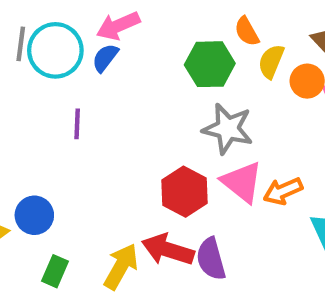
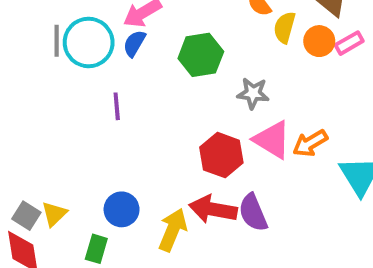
green hexagon: (210, 64) -> (201, 55), moved
gray star: (228, 129) -> (253, 93), size x0.7
blue circle: (34, 215) -> (122, 209), moved
green rectangle: (55, 271) -> (96, 249), moved

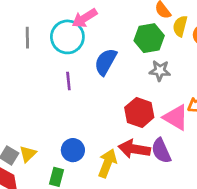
cyan circle: (89, 42) -> (67, 37), moved
blue semicircle: (134, 43) -> (106, 62), moved, size x1.5
green hexagon: (201, 55) -> (149, 38), moved
pink triangle: (272, 140) -> (176, 117), moved

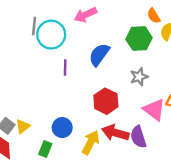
cyan circle: (67, 37) -> (51, 35), moved
gray star: (160, 71) -> (139, 77), moved, turned -30
red hexagon: (139, 112) -> (106, 101), moved

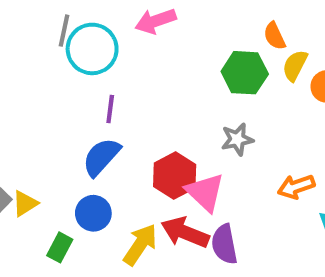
blue semicircle: (99, 55) -> (101, 157), moved
pink triangle: (154, 110) -> (205, 192), moved

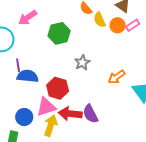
yellow semicircle: (295, 65) -> (100, 20), turned -35
green hexagon: (245, 73) -> (59, 33), moved
blue semicircle: (101, 157) -> (28, 76), moved, turned 70
pink triangle: (205, 192) -> (46, 107), moved, turned -45

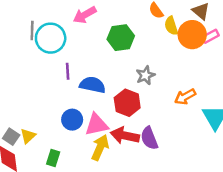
orange circle: (118, 25) -> (192, 35), size x1.5
blue semicircle: (28, 76) -> (92, 85), moved
red hexagon: (58, 88) -> (127, 103), moved
blue circle: (24, 117) -> (72, 120), moved

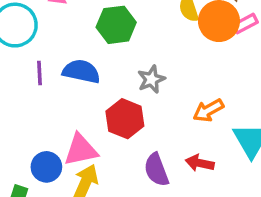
blue semicircle: (92, 85) -> (81, 71), moved
blue circle: (72, 120) -> (46, 167), moved
red arrow: (125, 136) -> (200, 163), moved, size x0.7

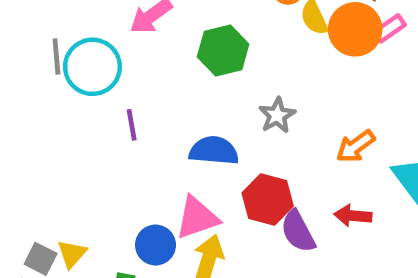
blue semicircle: (81, 71) -> (214, 151), moved
red hexagon: (125, 119) -> (268, 199), moved

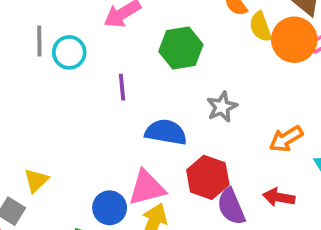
cyan circle: (92, 67) -> (69, 52), size x0.7
purple line: (132, 125) -> (122, 87), moved
yellow triangle: (72, 254) -> (36, 180), moved

